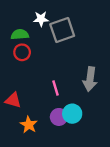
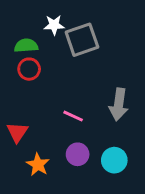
pink line: (55, 88) -> (73, 116), turned -48
red triangle: (13, 100) -> (17, 132), turned 48
cyan circle: (72, 114) -> (114, 160), moved

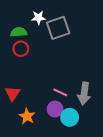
gray arrow: (119, 104) -> (84, 93), moved
pink line: (73, 116) -> (60, 92), moved
cyan circle: (114, 160) -> (70, 117), moved

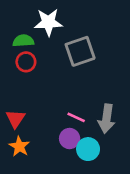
white star: (38, 18) -> (48, 22), size x1.5
gray square: (58, 28) -> (80, 51), moved
orange star: (27, 116) -> (19, 146), moved

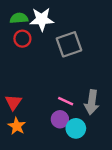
green semicircle: (23, 41) -> (19, 18), moved
red circle: (26, 62) -> (22, 39), moved

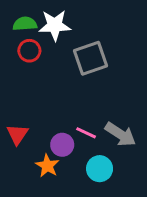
gray arrow: (92, 102) -> (120, 134), turned -65
purple circle: (60, 119) -> (62, 145), moved
orange star: (17, 126) -> (47, 166), moved

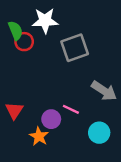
green semicircle: (25, 24) -> (16, 31), moved, turned 72
gray arrow: (120, 134) -> (104, 91), moved
cyan circle: (100, 169) -> (99, 133), moved

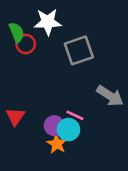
cyan circle: (99, 133) -> (68, 130), moved
orange star: (39, 136) -> (57, 144), moved

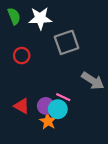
green semicircle: (17, 32) -> (14, 16), moved
red circle: (26, 44) -> (22, 56), moved
red triangle: (15, 117) -> (22, 106), moved, turned -35

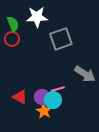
green semicircle: (14, 16) -> (13, 24), moved
red circle: (22, 56) -> (12, 39), moved
pink line: (63, 97) -> (58, 89), turned -40

